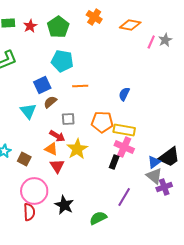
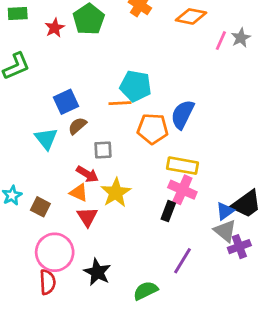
red star: (30, 26) -> (55, 28), moved
cyan pentagon: (62, 61) -> (136, 86), moved
blue semicircle: (124, 94) -> (182, 114), size x1.5
orange pentagon: (102, 122) -> (153, 129), moved

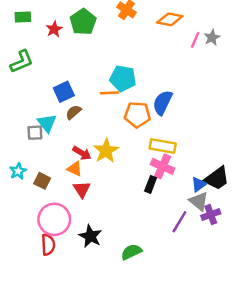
gray square: (103, 150) -> (35, 133), moved
yellow star: (116, 193) -> (106, 151), moved
purple line: (182, 261) -> (179, 222), moved

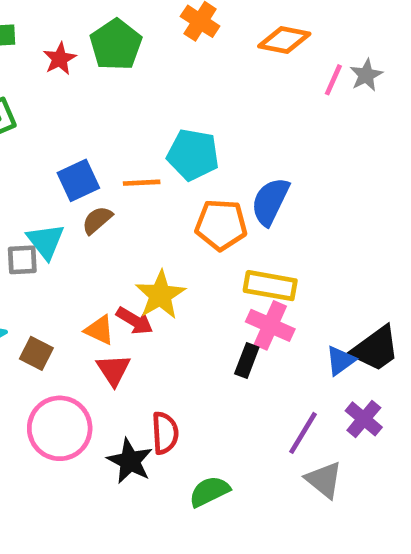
orange line: (110, 93) -> (142, 183), moved
red arrow: (82, 153) -> (135, 321), moved
gray triangle: (199, 201) -> (324, 480), moved
purple cross: (211, 215) -> (364, 419), turned -30
red semicircle: (48, 245) -> (165, 433), moved

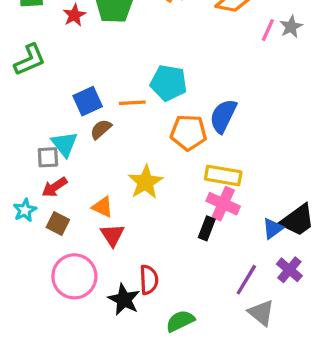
red arrow: (135, 321) -> (55, 187), moved, turned 115

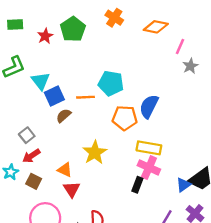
gray star: (291, 27) -> (190, 66), moved
cyan triangle: (64, 144) -> (41, 81), moved
gray square: (48, 157) -> (27, 135), turned -35

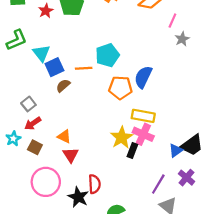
cyan pentagon: (111, 83) -> (107, 55), turned -30
yellow star: (95, 152) -> (122, 138), moved

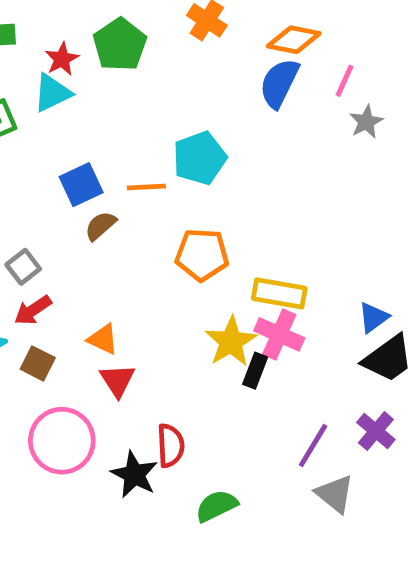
cyan triangle: (41, 53) -> (52, 93), moved, turned 42
blue semicircle: (143, 77) -> (279, 83), moved
orange pentagon: (120, 88) -> (202, 255), moved
blue triangle: (176, 151) -> (373, 317), moved

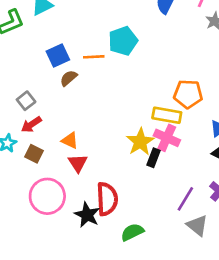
orange pentagon: (202, 255) -> (188, 94), moved
red semicircle: (171, 446) -> (107, 199), size x1.4

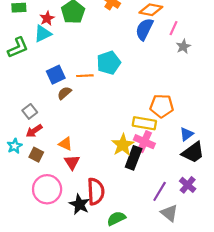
black rectangle: (154, 158) -> (134, 158), size x1.5

